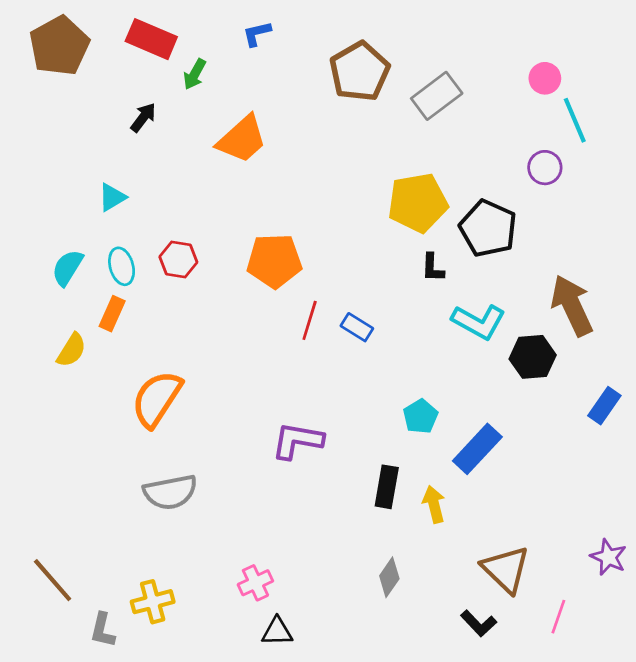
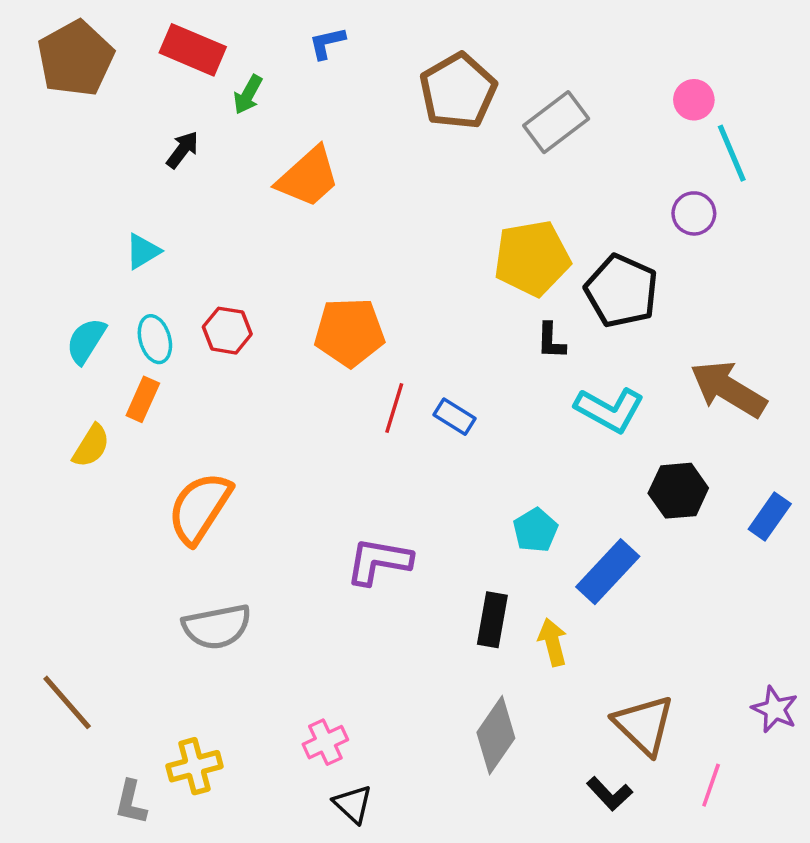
brown arrow: (572, 306) -> (728, 389), turned -34
black hexagon: (533, 357) -> (678, 491), moved
gray diamond: (389, 577) -> (496, 735), size x1.5
brown line: (53, 580) -> (67, 702), moved
black triangle: (277, 631) -> (353, 804), turned 44

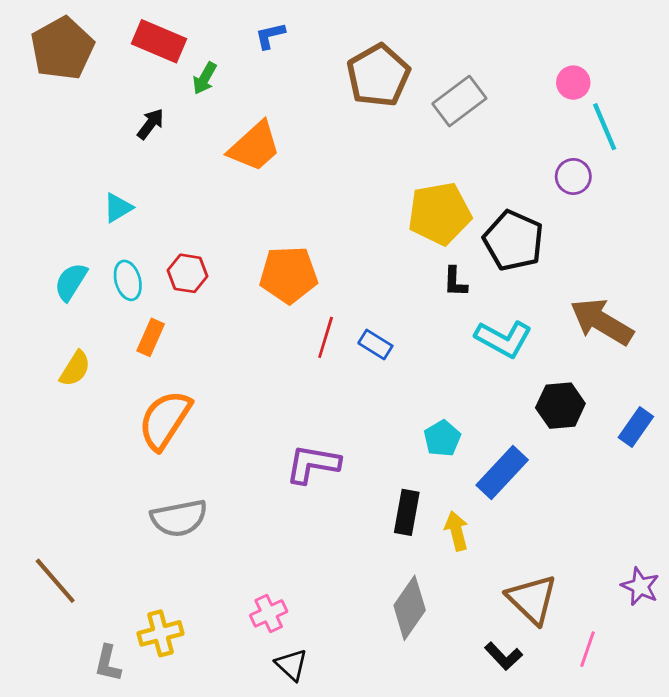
orange rectangle: (143, 399) -> (151, 337), moved

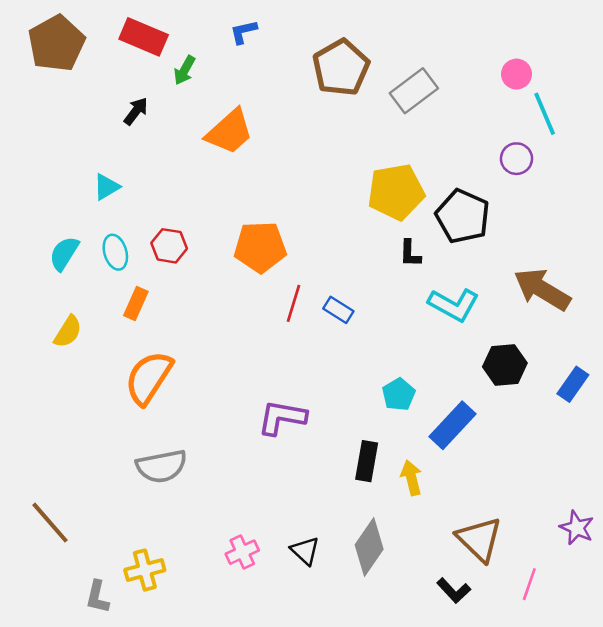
black triangle: (291, 665) -> (305, 551), moved

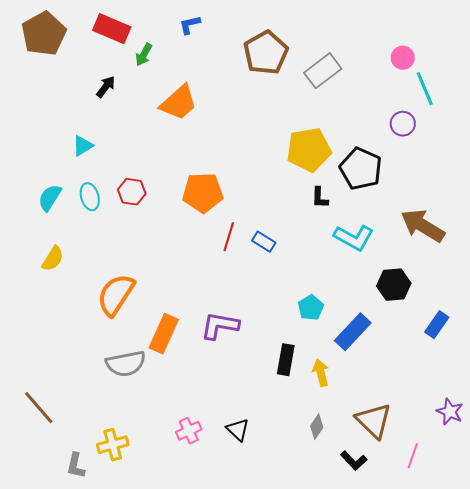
orange rectangle: (136, 303) -> (164, 334), moved, size x1.5
blue rectangle: (573, 384) -> (437, 325), moved
gray diamond: (369, 547) -> (317, 427), moved, size x0.6

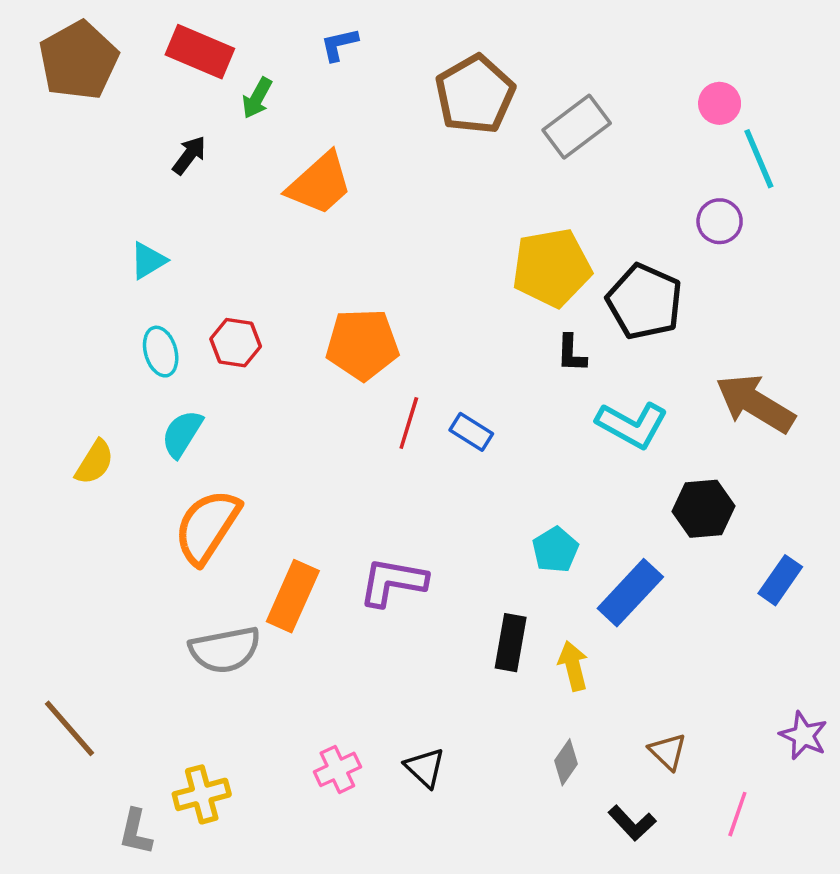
cyan semicircle: (50, 198) -> (182, 434), moved
brown triangle: (374, 421) -> (668, 752), size x0.6

